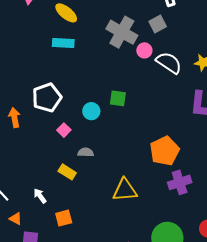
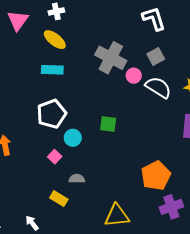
gray square: (158, 24) -> (156, 56), moved
white pentagon: (47, 98) -> (52, 114), moved
cyan circle: (91, 111) -> (73, 138), moved

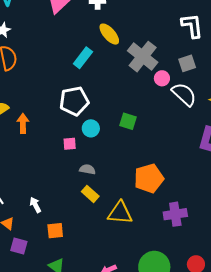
yellow ellipse: (55, 40) -> (109, 34), moved
cyan rectangle: (52, 70) -> (83, 58), turned -65
pink square: (55, 157) -> (70, 144), turned 32
orange pentagon: (156, 176) -> (149, 178), moved
yellow rectangle: (59, 199) -> (90, 194), moved

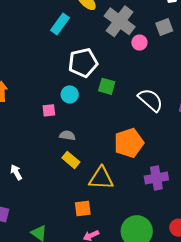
white semicircle: (184, 94) -> (151, 100), moved
white pentagon: (74, 101) -> (83, 63), moved
orange square: (55, 231) -> (83, 208), moved

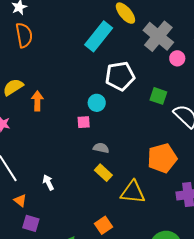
cyan rectangle: (60, 24) -> (99, 36), size x1.4
green square: (107, 86) -> (158, 96), moved
cyan circle: (70, 94) -> (97, 103), moved
orange square: (83, 208) -> (103, 225), moved, turned -30

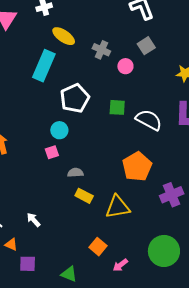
gray cross: (158, 36) -> (101, 50), size x0.6

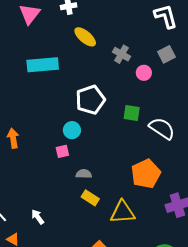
cyan rectangle: (44, 66) -> (43, 65), moved, turned 56

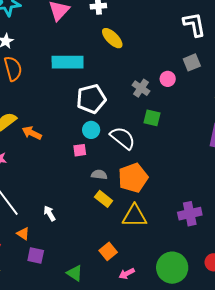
gray cross: (121, 54) -> (141, 88), moved
white pentagon: (90, 100) -> (91, 99), moved
white semicircle: (162, 128) -> (123, 138), moved
orange arrow: (13, 138) -> (32, 133), turned -60
orange pentagon: (146, 174) -> (133, 178), moved

